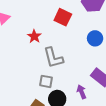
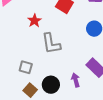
gray square: (46, 81) -> (26, 67), moved

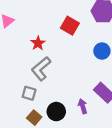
gray L-shape: (51, 44) -> (41, 69), moved, turned 60

